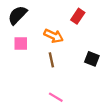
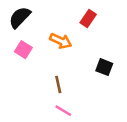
pink square: (21, 44) -> (23, 50), turned 32
brown line: (51, 60) -> (58, 85), moved

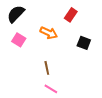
black square: (104, 67) -> (84, 43), moved

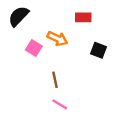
red rectangle: (71, 15) -> (83, 17), turned 56
pink square: (19, 40) -> (34, 48), moved

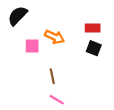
red rectangle: (83, 17) -> (93, 28), moved
pink square: (34, 48) -> (32, 46), turned -32

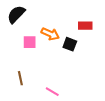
black square: (94, 48) -> (70, 44), moved
brown line: (52, 76) -> (20, 78), moved

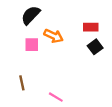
black semicircle: (16, 14) -> (31, 15), moved
black square: (70, 44) -> (95, 47), moved, turned 32

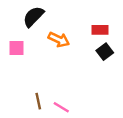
pink square: (32, 45) -> (17, 48), moved
brown line: (22, 83) -> (38, 101), moved

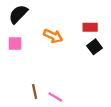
black semicircle: (33, 17) -> (18, 14), moved

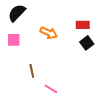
brown line: (35, 92) -> (32, 71), moved

